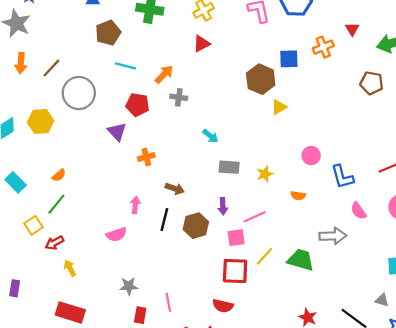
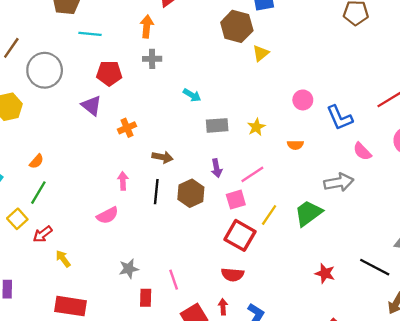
orange arrow: (164, 74) -> (147, 26), moved, turned -30
green trapezoid: (301, 260) -> (308, 213), turned -44
red square: (235, 271) -> (240, 235), turned 36

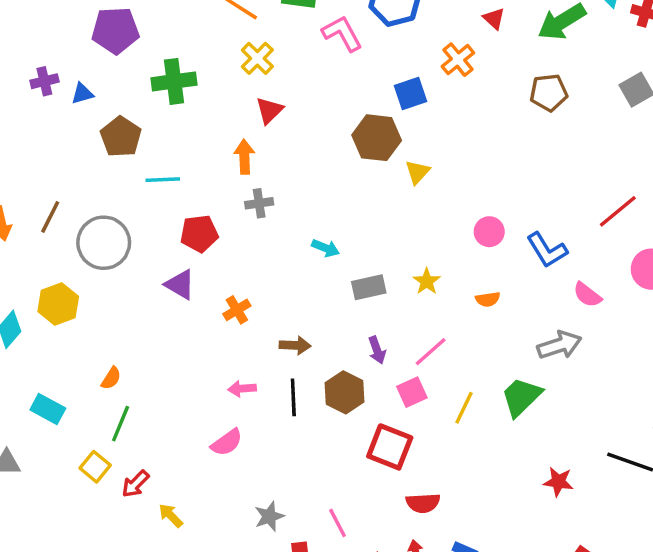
pink arrow: (123, 181) -> (242, 389), turned -84
red square: (240, 235) -> (390, 447), moved

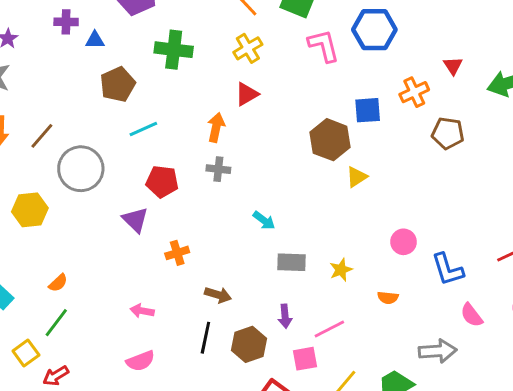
brown pentagon: (549, 93) -> (448, 133), moved
cyan line: (163, 180) -> (143, 129), turned -36
pink arrow: (242, 389) -> (142, 311), moved

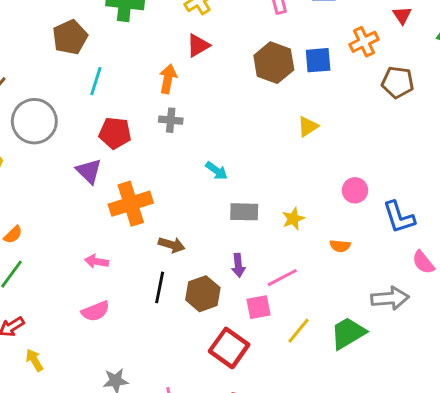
cyan line: (143, 129) -> (96, 81), turned -48
brown hexagon: (330, 140) -> (274, 63), moved
orange cross: (177, 253) -> (131, 204), size x1.8

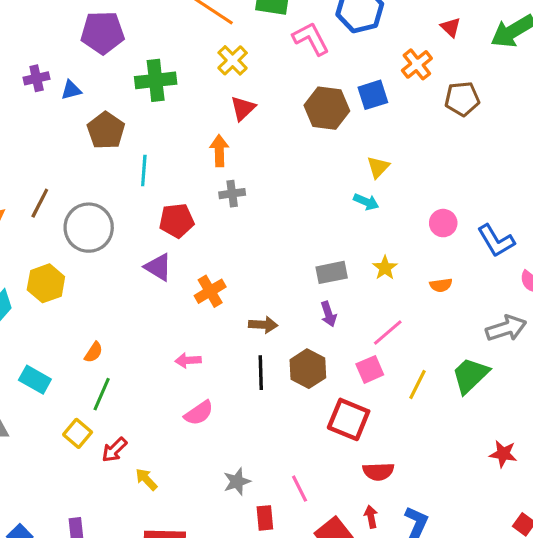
cyan arrow: (216, 171) -> (366, 202), moved
orange cross: (131, 204) -> (210, 291), size x0.7
purple arrow: (238, 265) -> (328, 314), moved

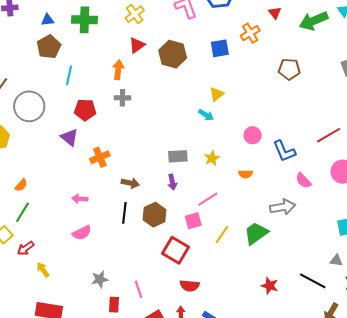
blue triangle: (71, 90) -> (47, 20), moved
brown pentagon: (462, 99) -> (289, 69), moved
brown hexagon: (327, 108) -> (173, 54), moved

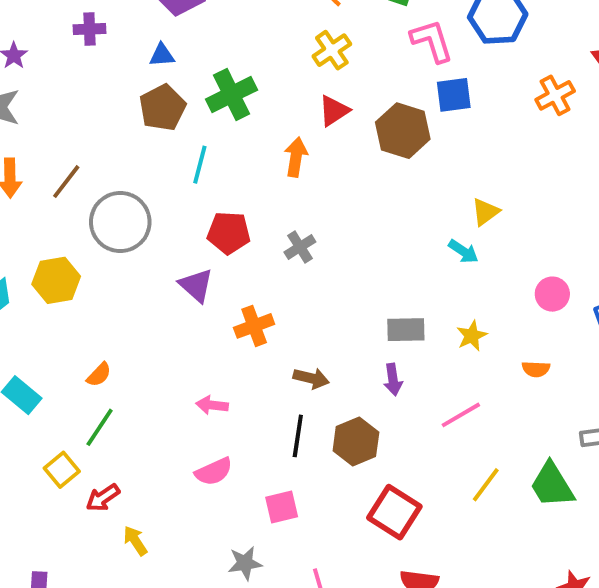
green cross: (85, 20) -> (232, 95), moved, turned -30
blue square: (220, 48) -> (454, 95), moved
gray cross: (122, 98) -> (300, 247), moved, turned -35
pink square: (193, 221) -> (282, 507), moved
green trapezoid: (256, 233) -> (552, 485), turned -88

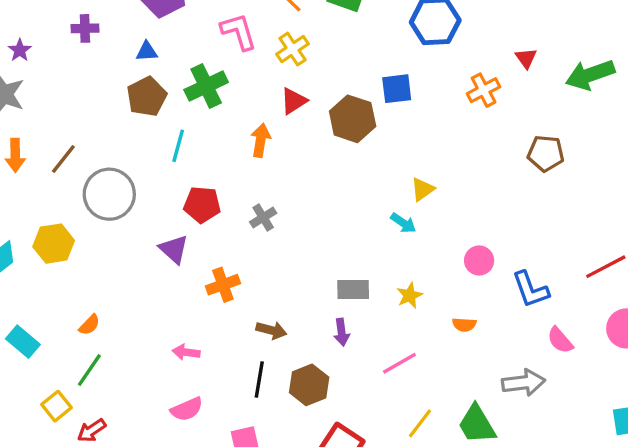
pink L-shape: (432, 41) -> (239, 32), moved

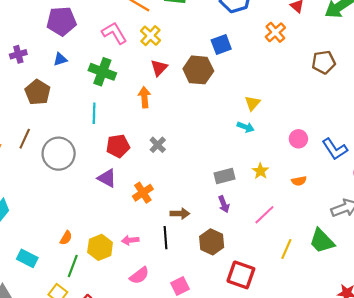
green cross: (206, 86) -> (102, 72), turned -30
brown pentagon: (147, 97) -> (38, 92), moved
yellow hexagon: (54, 244) -> (100, 247), moved
black line: (259, 380) -> (165, 238), moved

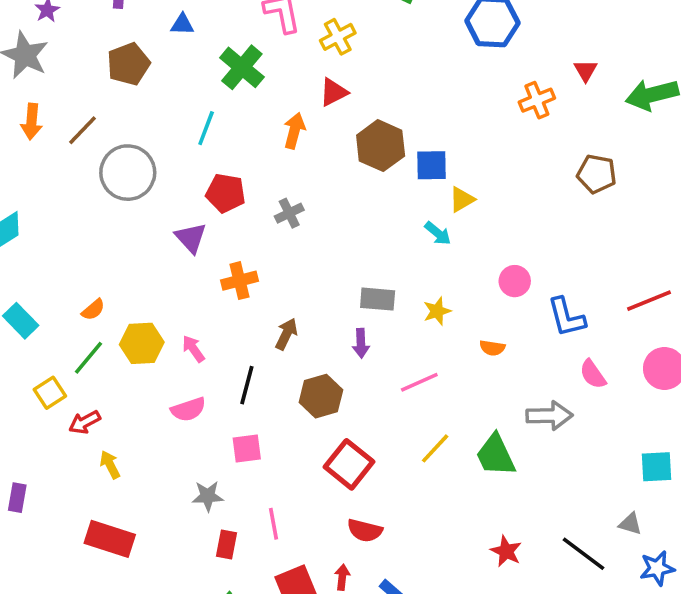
blue square: (221, 45) -> (431, 165), moved
brown hexagon: (198, 70) -> (381, 146), moved
brown arrow: (180, 214) -> (286, 334), turned -84
black line: (165, 238) -> (247, 385), moved
pink arrow: (130, 240) -> (193, 349), turned 42

